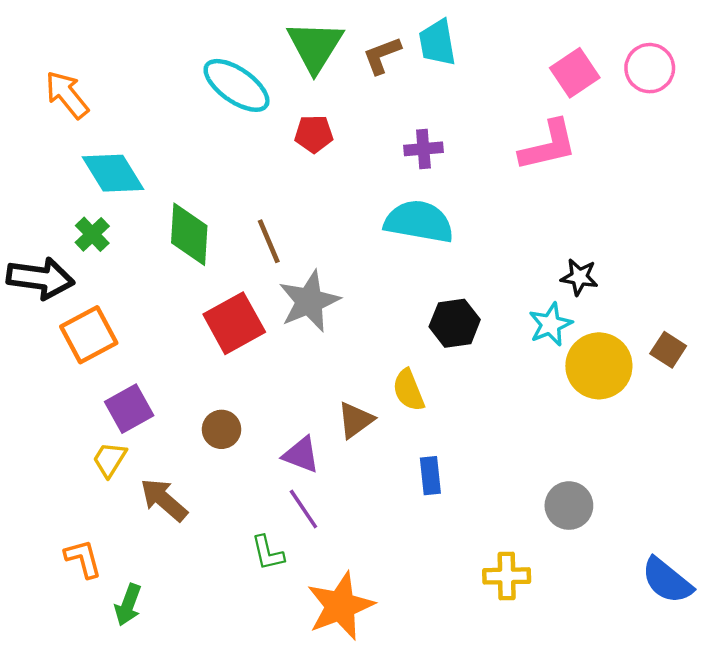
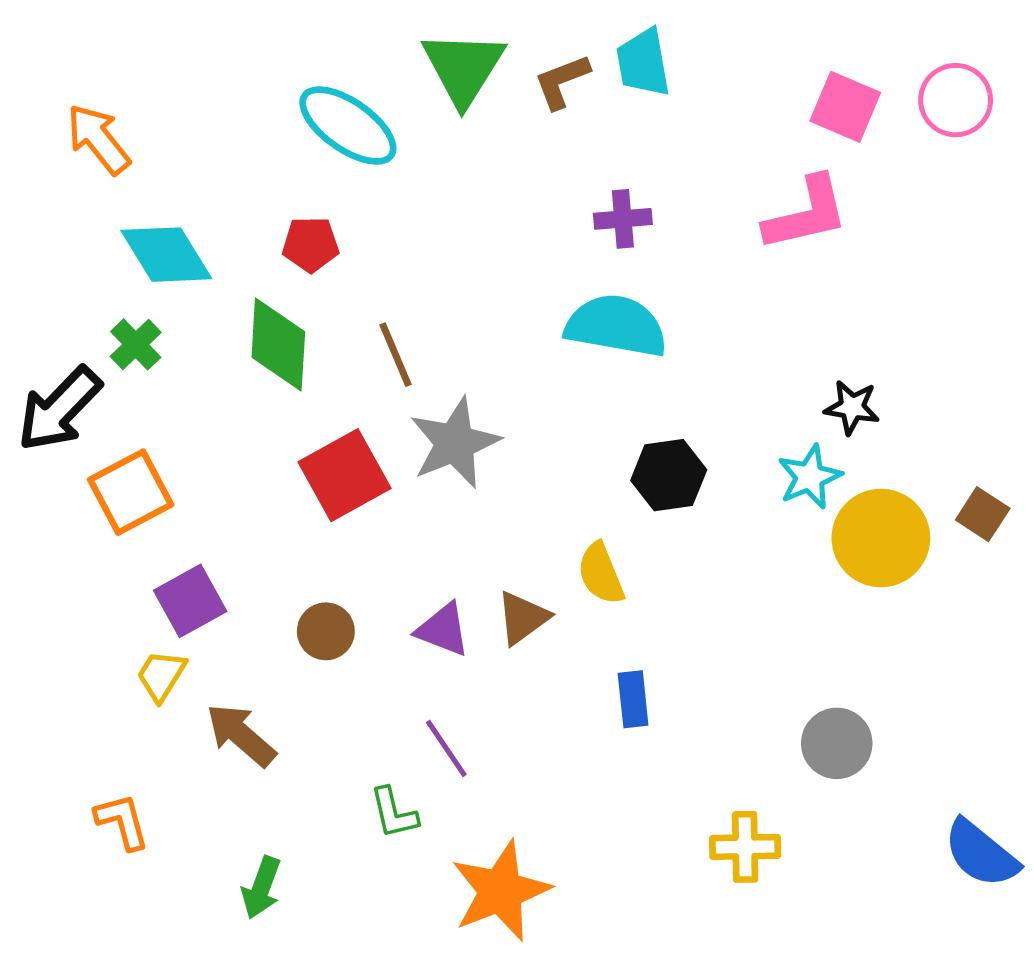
pink square: (575, 73) -> (845, 107), turned -33
red pentagon: (314, 134) -> (311, 244), moved
black arrow: (40, 278) -> (59, 409), turned 126
purple triangle: (301, 455) -> (443, 630), moved
green arrow: (128, 605) -> (261, 888), moved

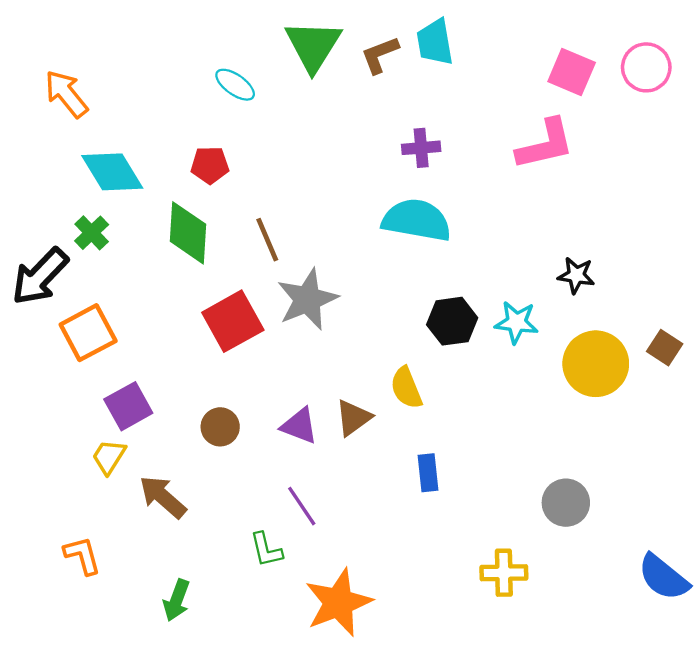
cyan ellipse: (348, 126) -> (235, 85), size x0.6
cyan star: (810, 477) -> (516, 322), moved, turned 30

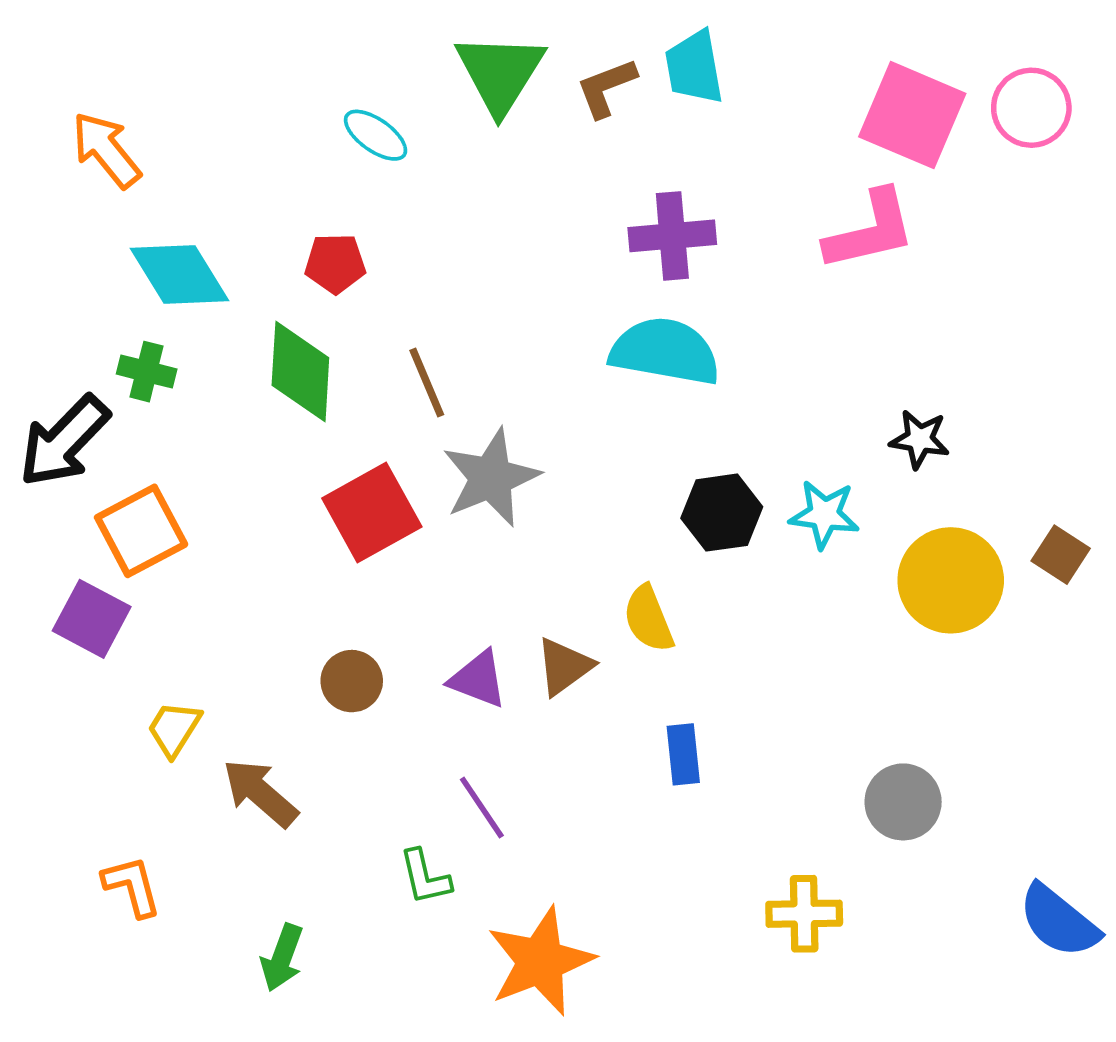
pink square: (572, 72) -> (912, 115), size x1.4
purple cross: (421, 148) -> (672, 236), size x1.4
green cross: (92, 233) -> (147, 372), turned -32
purple square: (128, 406) -> (92, 619), moved, turned -33

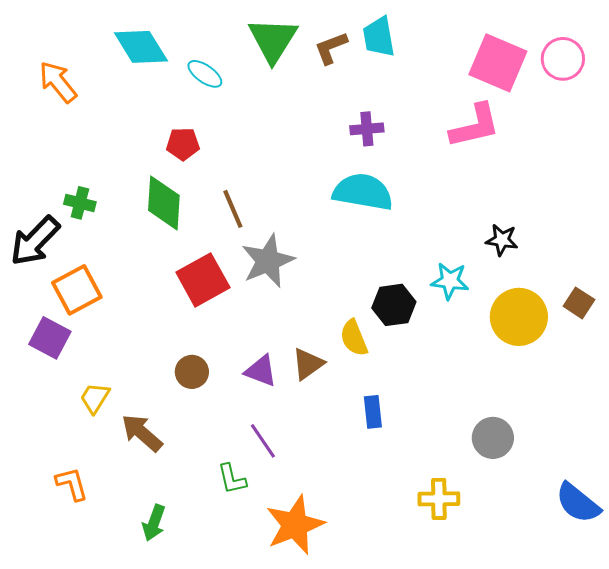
purple cross: (672, 236) -> (367, 129), size x0.7
cyan diamond: (180, 274) -> (141, 47), moved
black hexagon: (722, 513) -> (394, 305), moved

